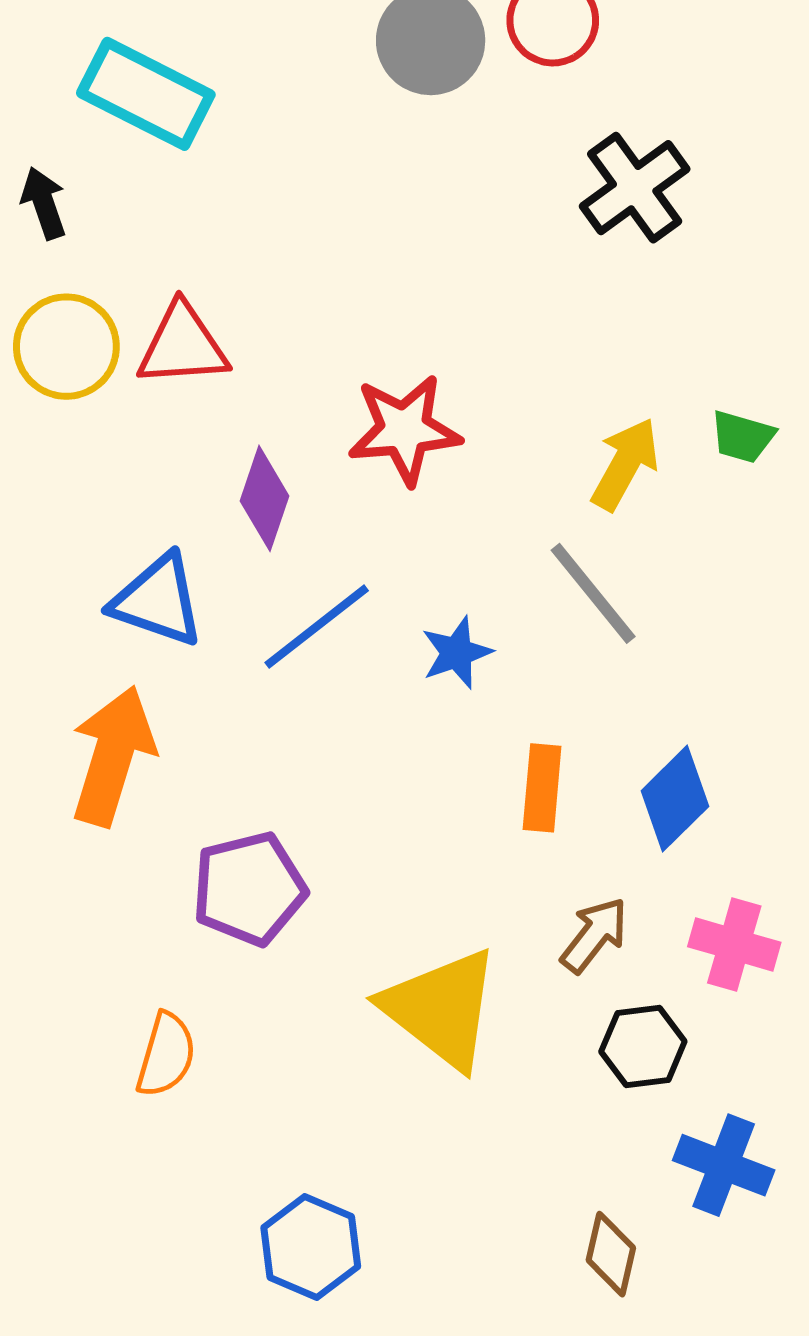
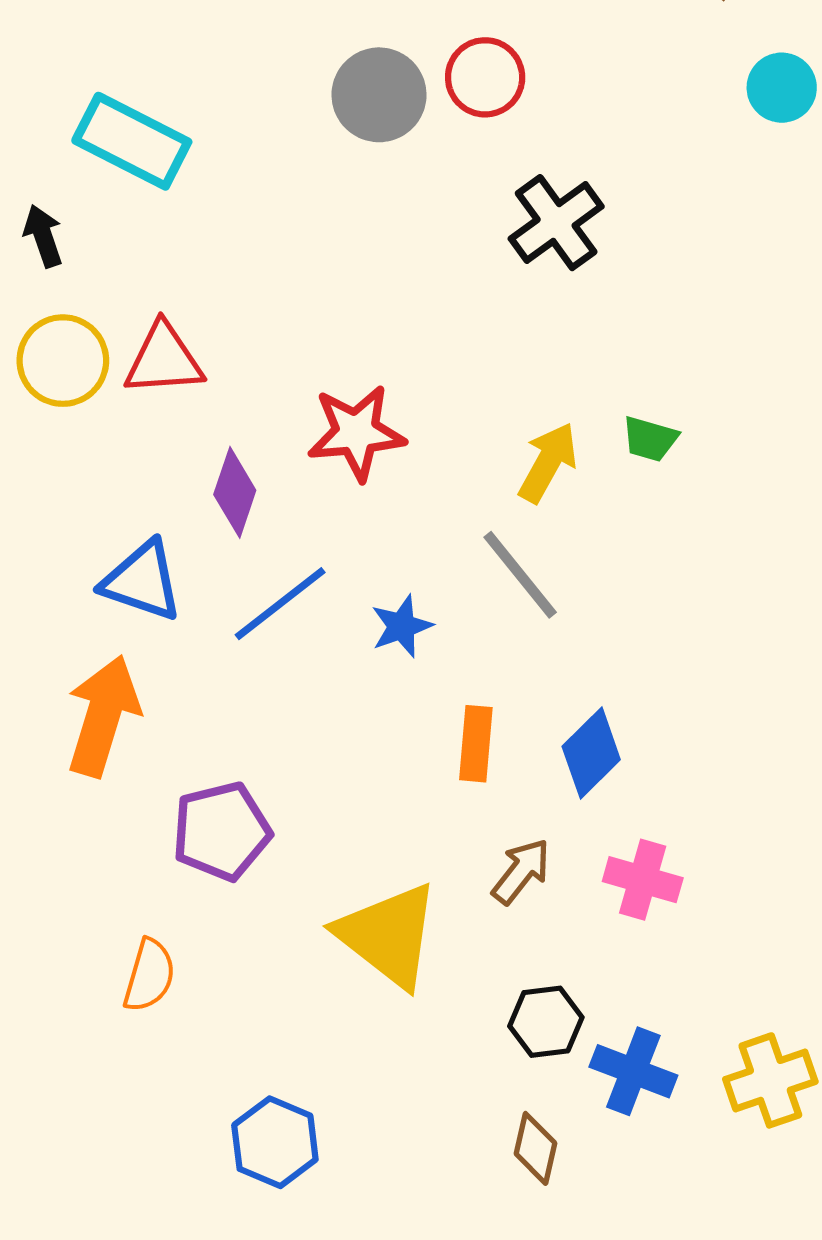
black hexagon: (643, 1047) -> (546, 1022), moved

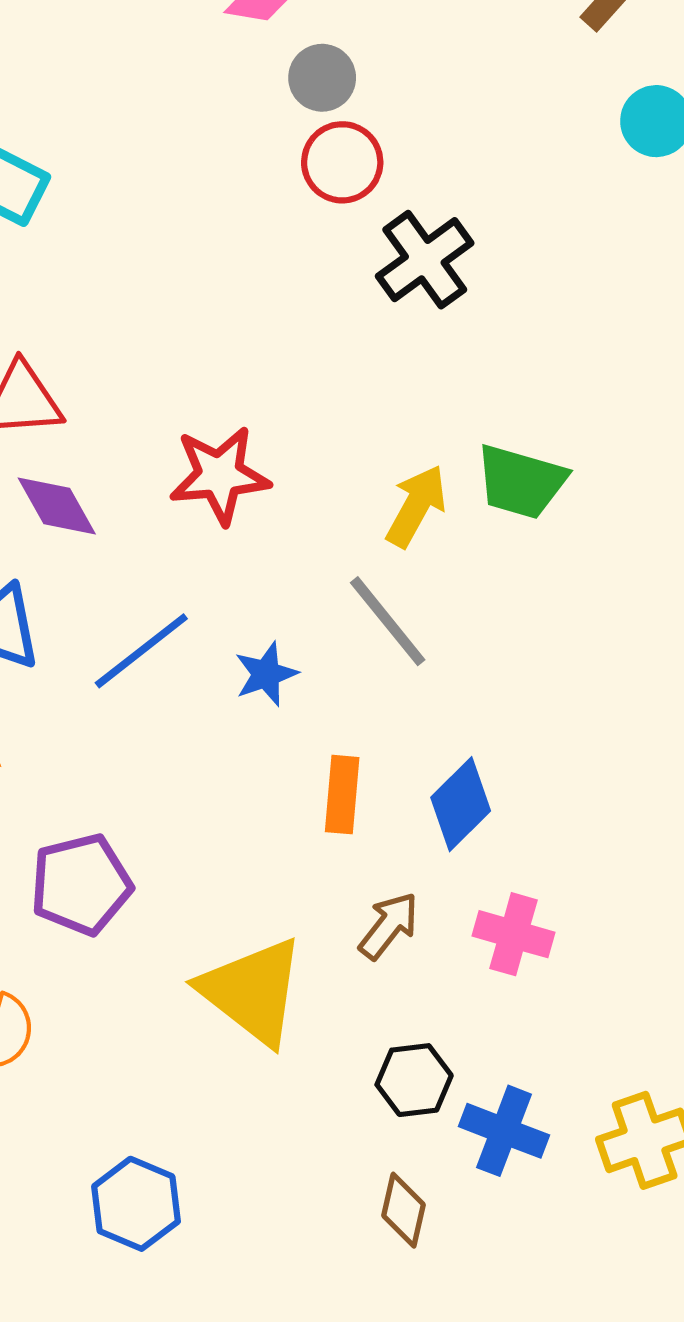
red circle: (485, 77) -> (342, 162), moved
gray circle: (379, 95) -> (322, 78), moved, size x0.7
green trapezoid: (650, 439) -> (521, 482), size x1.6
purple diamond: (235, 492) -> (57, 506), moved, turned -48

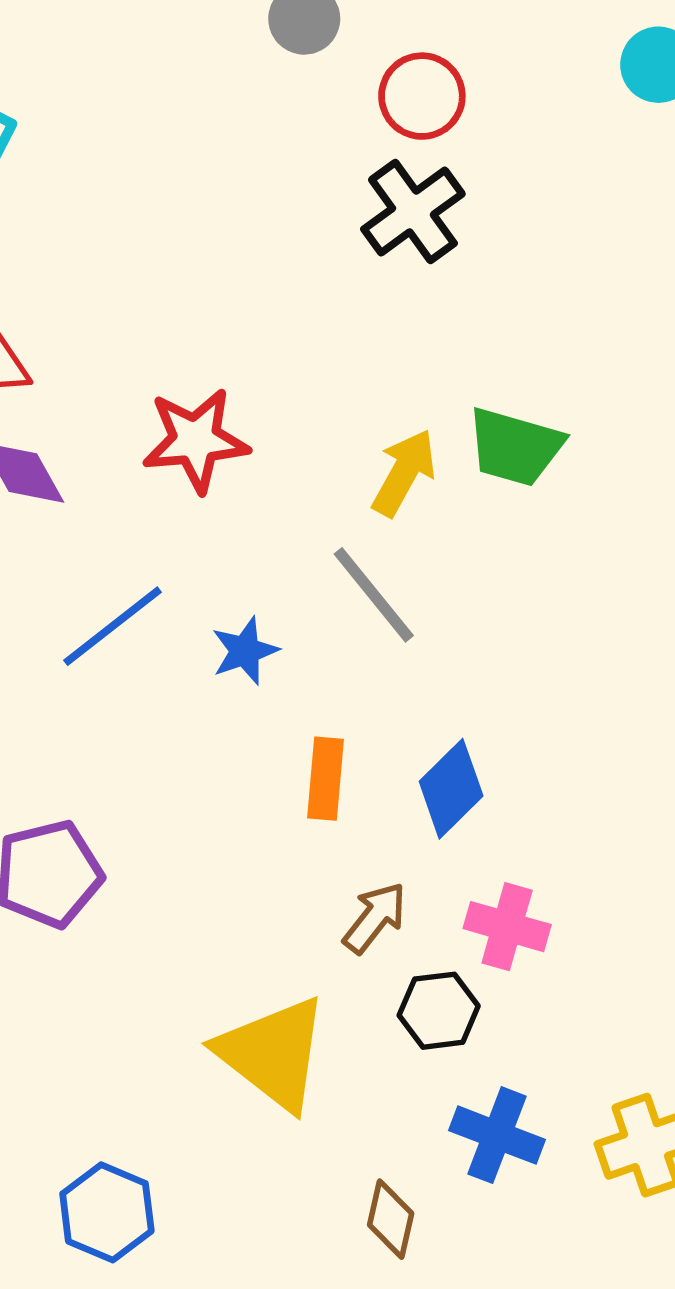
red circle: (342, 162) -> (422, 96), moved
yellow triangle: (252, 991) -> (273, 1053), moved
black hexagon: (414, 1080) -> (439, 1011), moved

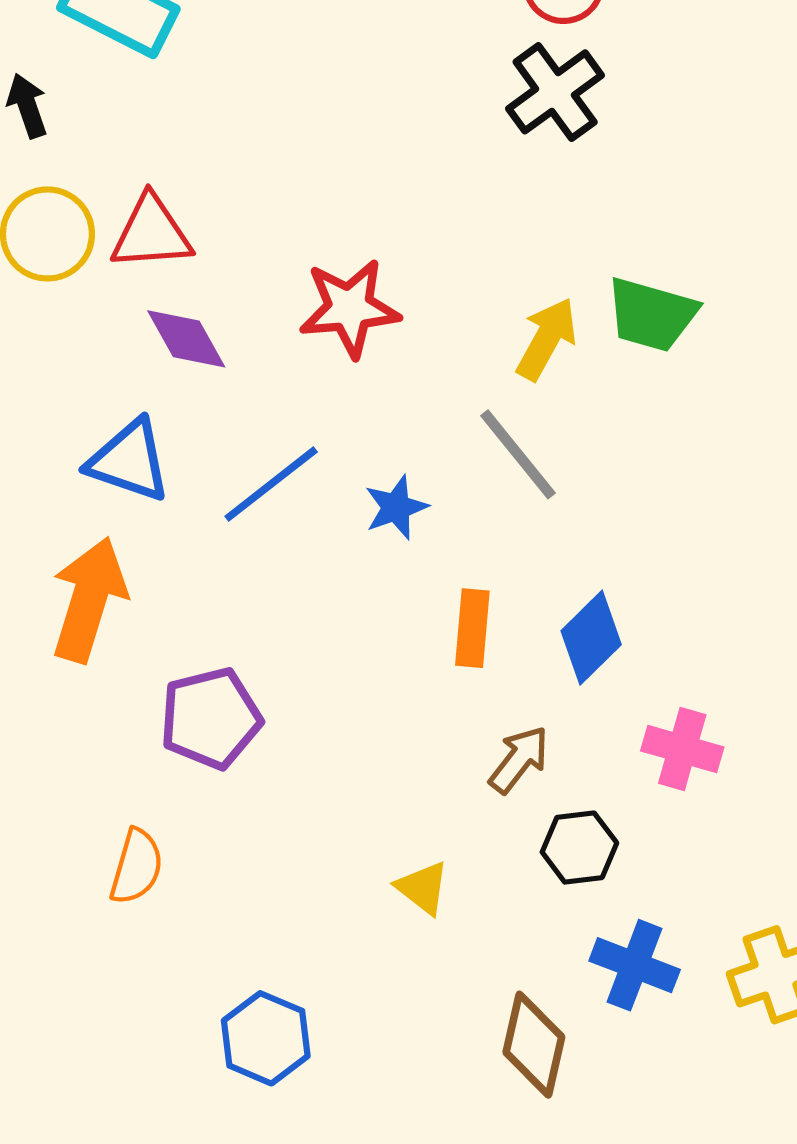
pink cross: (507, 927) -> (682, 749), moved
yellow triangle: (273, 1053) -> (423, 888), size x0.5
brown diamond: (391, 1219) -> (534, 1045), size x1.4

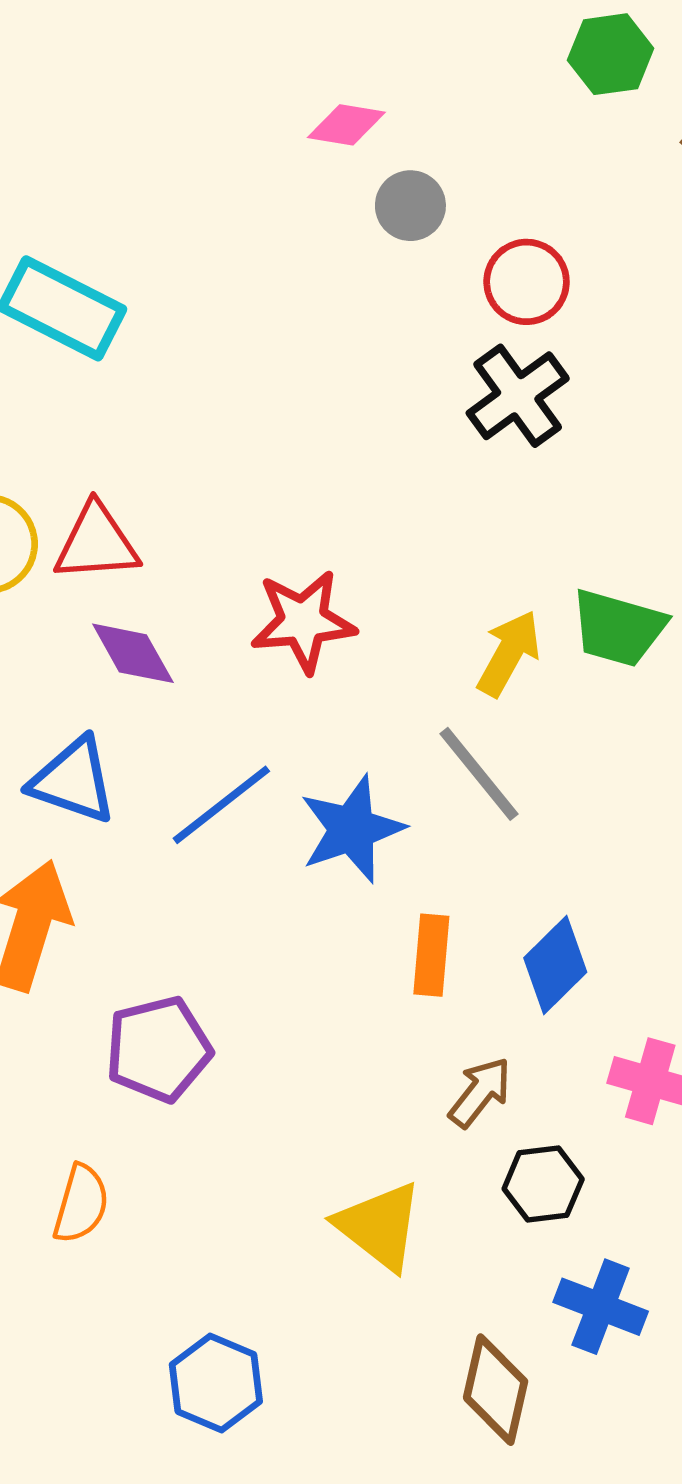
blue star: (396, 507) -> (352, 829), size x1.6
yellow triangle: (423, 888) -> (379, 1226), size x1.6

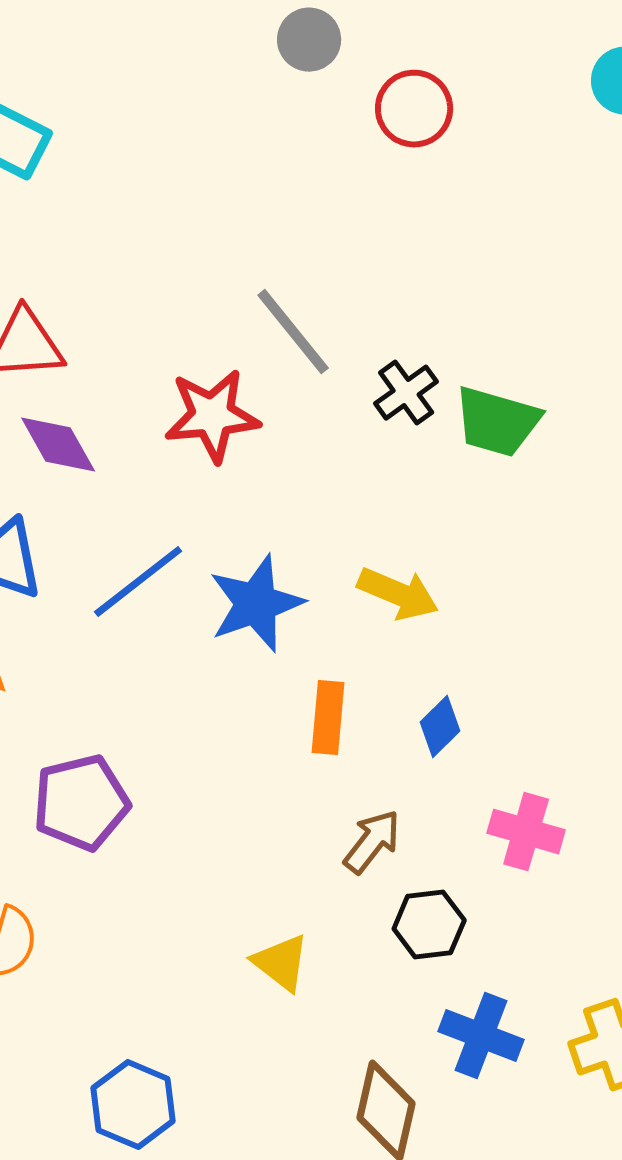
black cross: (518, 396) -> (406, 393), moved, size x0.7
yellow arrow: (509, 653) -> (398, 594), moved, turned 84
gray line: (479, 774) -> (293, 332), moved
blue diamond: (555, 965) -> (440, 727), size x0.7
yellow triangle: (379, 1226) -> (281, 963), size x0.7

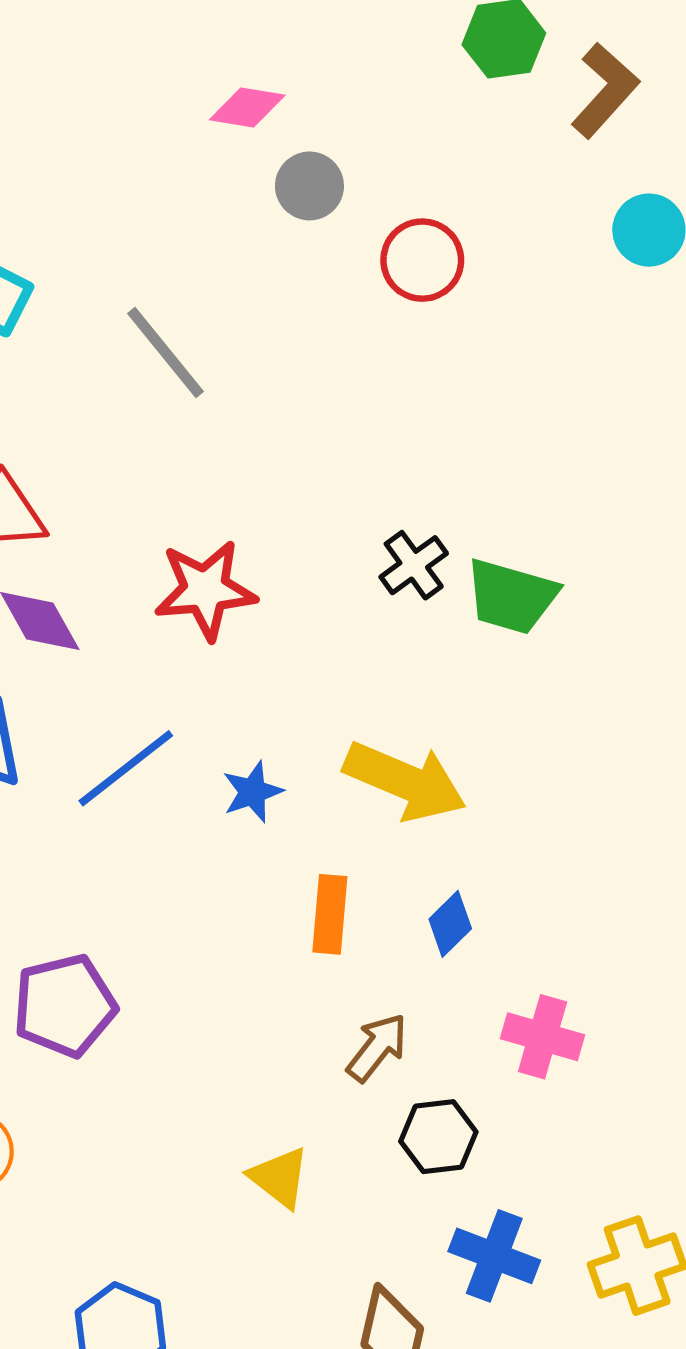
gray line: (293, 332) -> (166, 352), moved
yellow arrow: (398, 594) -> (405, 781), size x1.4
blue star: (256, 604) -> (253, 792), size x0.6

